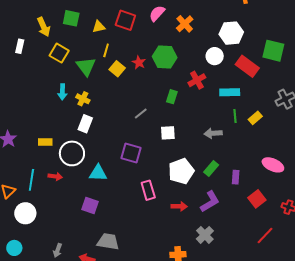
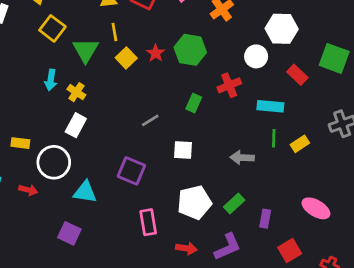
yellow line: (106, 50) -> (114, 32), turned -32
red rectangle: (247, 66) -> (297, 75), size x0.7

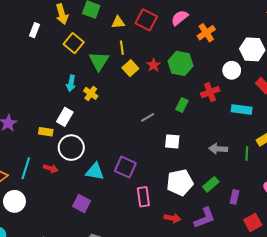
white rectangle: (76, 125) -> (65, 117), moved
green line: (274, 138) -> (247, 153), moved
purple square: (131, 171) -> (125, 167), moved

